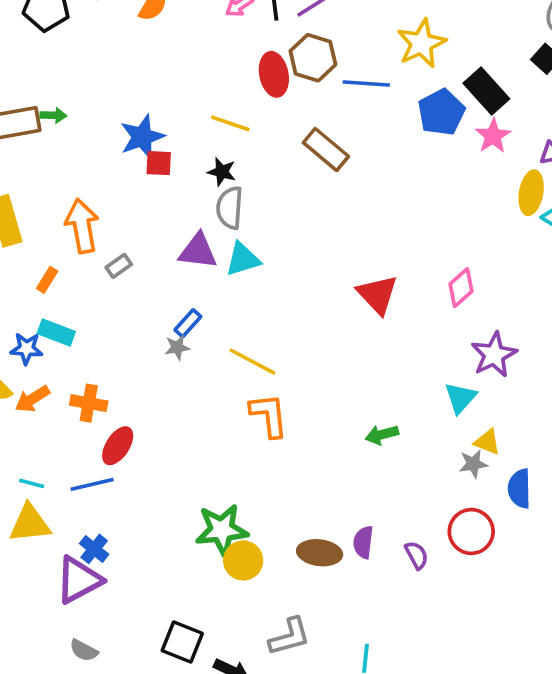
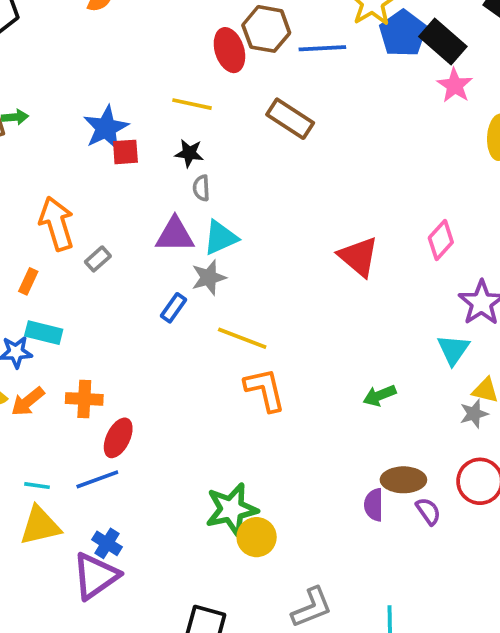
blue pentagon: (441, 112) -> (403, 33), moved
gray semicircle: (230, 208) -> (201, 188), size x0.6
gray star: (177, 347) -> (209, 277), moved, size x1.4
brown ellipse: (320, 553) -> (403, 480), moved

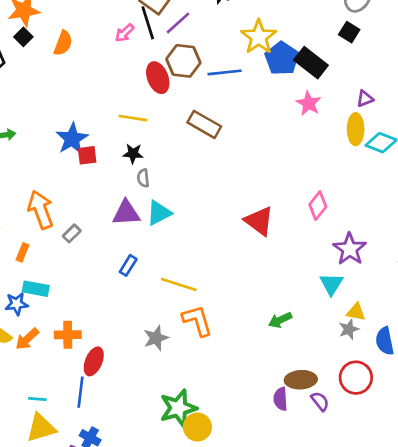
pink star: (455, 85) -> (309, 103), moved
gray star: (209, 277) -> (156, 338), moved
blue line: (97, 479) -> (80, 392), turned -60

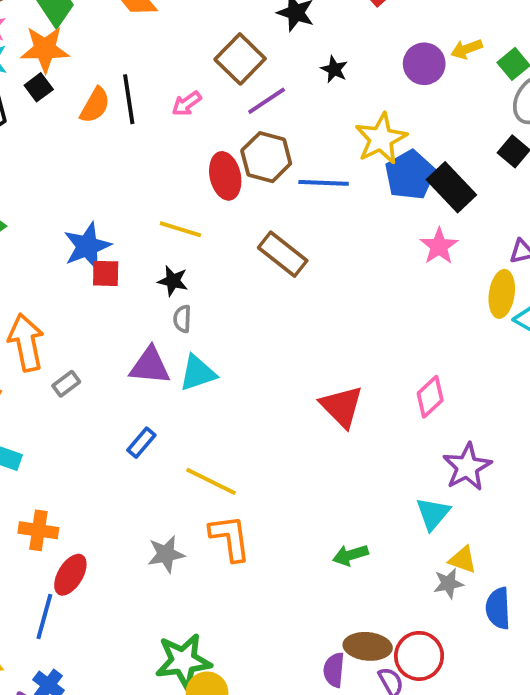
black line: (148, 23) -> (129, 99), moved
red circle: (356, 378) -> (419, 656), moved

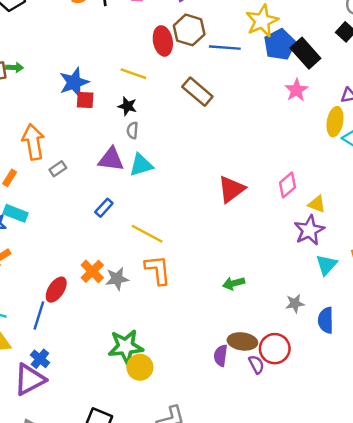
red triangle: (342, 406) -> (231, 189), turned 36
cyan triangle: (433, 514) -> (326, 265), moved
orange cross: (38, 530) -> (92, 271), moved, turned 35
yellow triangle: (463, 560) -> (317, 204), moved

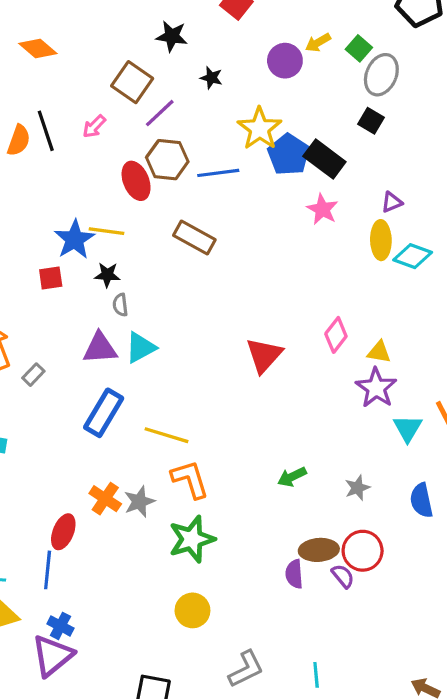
blue star: (74, 82) -> (74, 239), moved
blue rectangle: (104, 208) -> (104, 413), size x1.8
gray star: (295, 303) -> (357, 488), moved
green star: (126, 347) -> (192, 539), moved

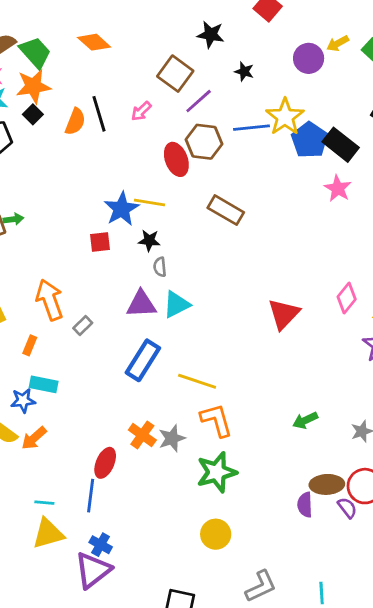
blue line: (218, 173) -> (251, 128), moved

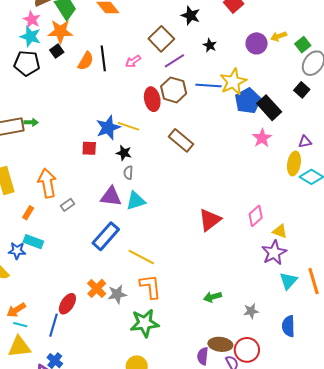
orange arrow: (34, 438) -> (16, 310), moved

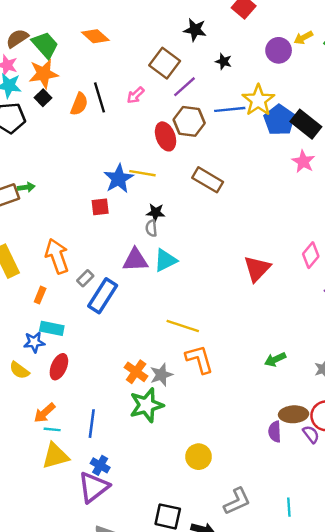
black star: (124, 153) -> (156, 213), moved
blue rectangle: (106, 236) -> (103, 296), moved
red ellipse: (67, 304) -> (59, 367), moved
green star: (145, 323) -> (147, 405), moved

